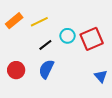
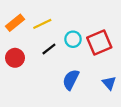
blue semicircle: (46, 69) -> (71, 80), moved
red circle: (16, 70) -> (15, 58), moved

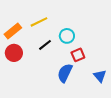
orange rectangle: (15, 23) -> (13, 31), moved
red square: (99, 42) -> (78, 55), moved, size x0.6

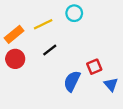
cyan circle: (67, 36) -> (74, 13), moved
red square: (78, 55) -> (94, 67), moved

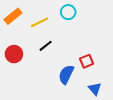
orange rectangle: (14, 34) -> (13, 16), moved
blue triangle: (111, 84) -> (95, 89), moved

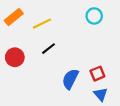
cyan circle: (68, 12) -> (94, 16), moved
red square: (87, 61) -> (97, 74), moved

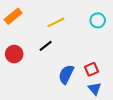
cyan circle: (94, 16) -> (98, 20), moved
yellow line: (42, 24) -> (56, 22), moved

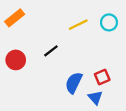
yellow line: (56, 22) -> (78, 25), moved
blue triangle: (95, 89) -> (95, 97), moved

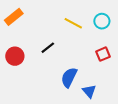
yellow line: (78, 25) -> (73, 23), turned 54
red square: (102, 77) -> (103, 54), moved

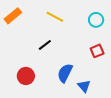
yellow line: (73, 23) -> (55, 17), moved
red circle: (15, 56) -> (26, 76), moved

